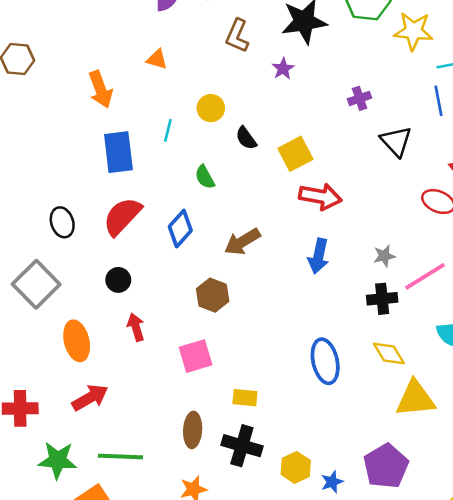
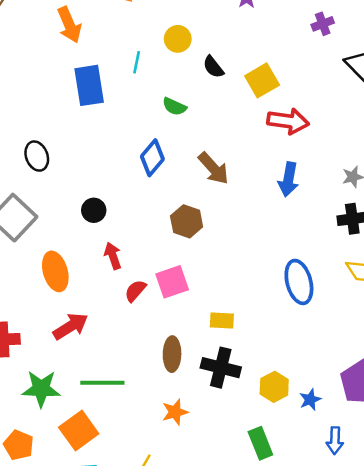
green semicircle: (205, 177) -> (174, 107), turned -35
red semicircle: (122, 216) -> (135, 291), moved, size x0.6
brown arrow: (242, 242) -> (213, 168), turned -99

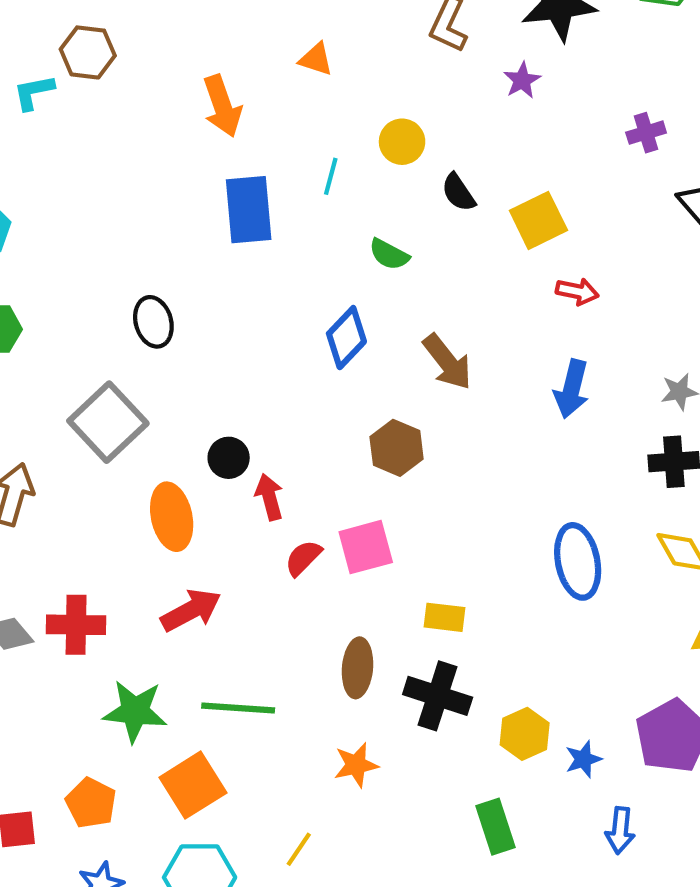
red arrow: (288, 121) -> (577, 291), size x0.6
black circle: (94, 210) -> (229, 458), moved

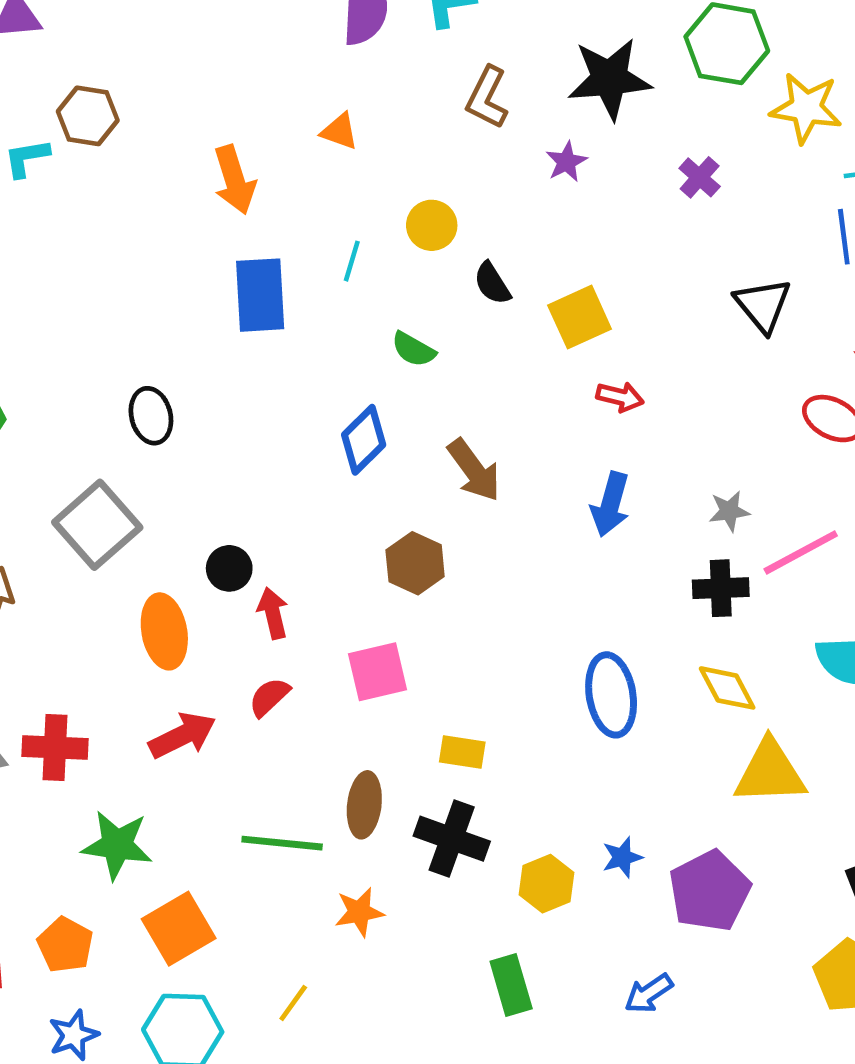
purple cross: (646, 133) -> (700, 177), moved, turned -33
red semicircle: (303, 558) -> (269, 697), moved
green line: (238, 708) -> (282, 843), moved
blue star: (583, 759) -> (622, 857), moved
blue arrow: (620, 830) -> (649, 993), turned 48

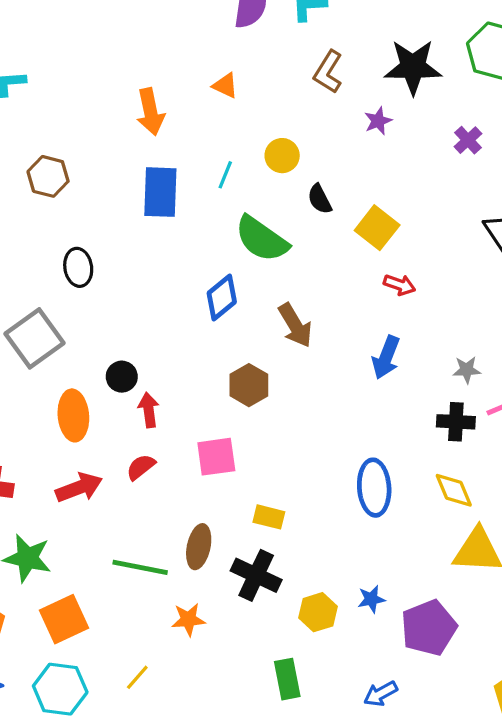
brown hexagon: (88, 116) -> (48, 176), moved
yellow square: (580, 317) -> (377, 228), turned -33
green semicircle: (413, 349) -> (262, 239), size x1.8

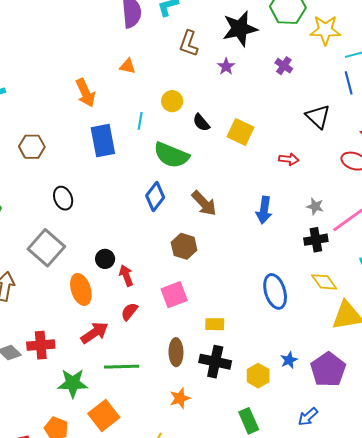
red arrow: (400, 285) -> (289, 159), moved
gray star: (467, 370) -> (315, 206), turned 30
green line: (140, 567) -> (122, 367), moved

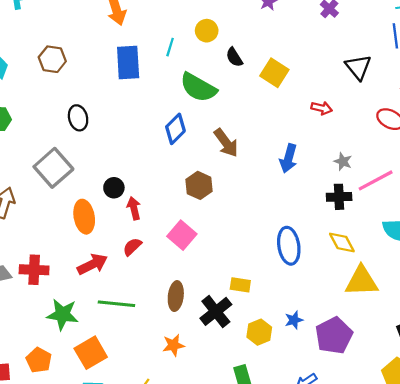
pink square: (174, 295) -> (182, 235), turned -36
yellow rectangle: (215, 324) -> (240, 285), moved
black cross: (215, 362) -> (216, 311), turned 32

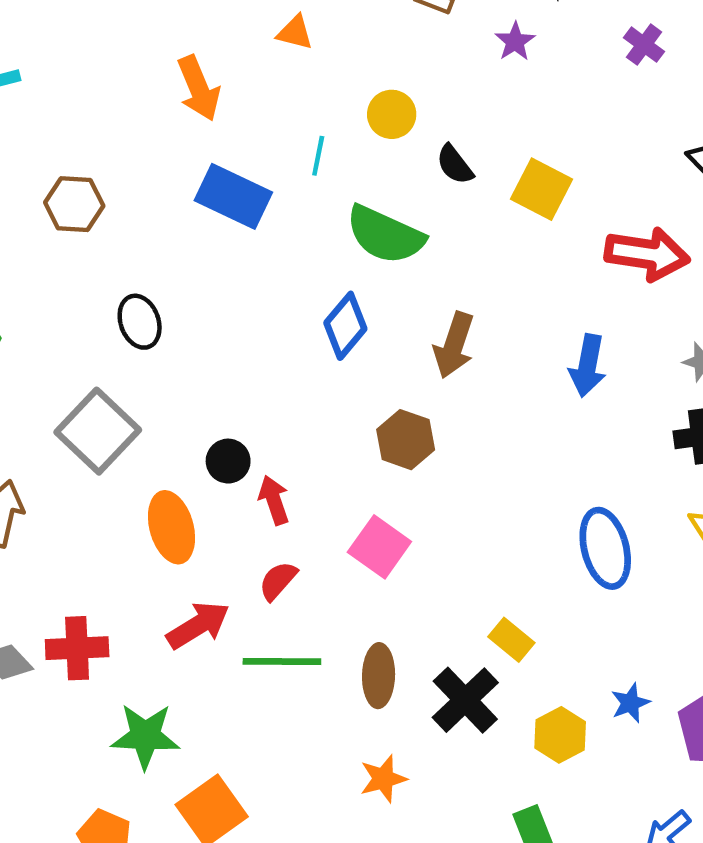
blue rectangle: (128, 63) -> (233, 196), turned -56
red arrow: (322, 108) -> (647, 254), size x1.8
brown arrow: (226, 143) -> (454, 345), turned 60
yellow rectangle: (240, 285) -> (511, 640), turned 36
green line: (116, 304) -> (282, 661), moved

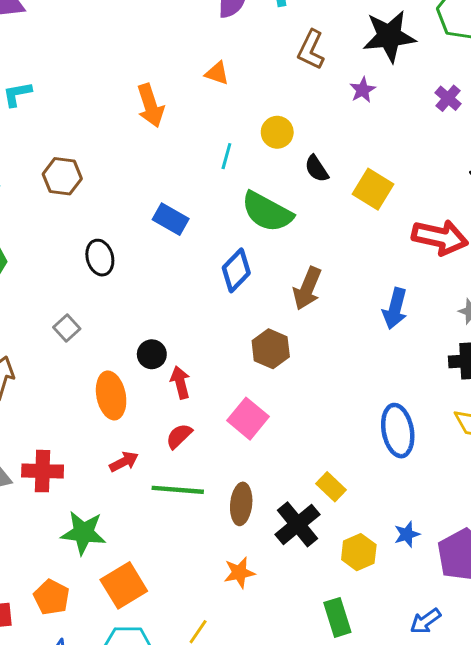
blue rectangle: (233, 196) -> (171, 219), moved, size x0.7
gray square: (98, 431) -> (67, 328), size x0.5
red arrow: (198, 625) -> (124, 462), size x0.7

